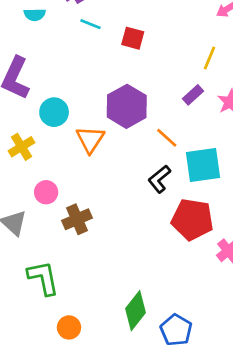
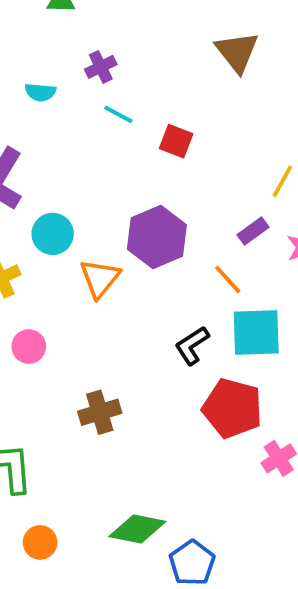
orange line: (167, 138) -> (228, 279), moved
brown cross: (77, 219) -> (100, 412), moved
green diamond: (136, 311) -> (137, 529), turned 57

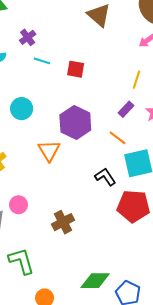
cyan circle: (53, 234) -> (22, 109), moved
black L-shape: (192, 345) -> (105, 177), turned 100
pink circle: (29, 347) -> (18, 205), moved

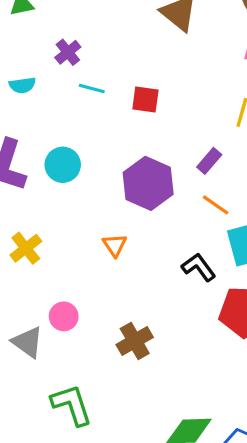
purple rectangle: (126, 109) -> (209, 161), moved
orange triangle: (49, 150) -> (115, 245), moved, size x0.7

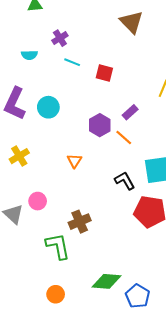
purple rectangle: (209, 161) -> (130, 112), moved
purple hexagon: (148, 183) -> (100, 125), size x0.7
orange line: (216, 205) -> (124, 138), moved
green L-shape: (72, 405) -> (58, 246), moved

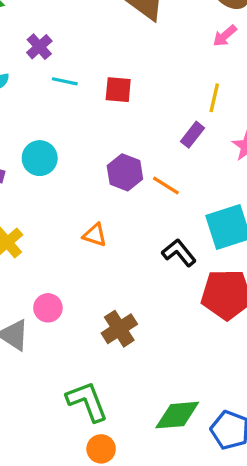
purple rectangle: (130, 112) -> (192, 135), moved
orange triangle: (74, 161) -> (95, 235), turned -35
green L-shape: (58, 246) -> (87, 401), moved

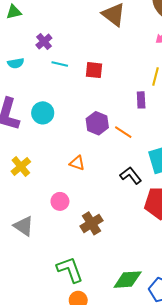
purple rectangle: (192, 135) -> (141, 100), turned -42
pink circle: (48, 308) -> (60, 201), moved

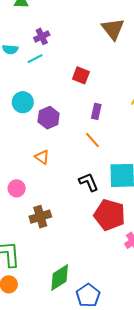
cyan line: (60, 64) -> (35, 59), moved, turned -56
purple rectangle: (141, 100) -> (96, 111), moved
purple hexagon: (97, 123) -> (49, 118), moved
green diamond: (128, 280) -> (60, 278), turned -44

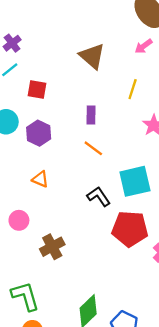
brown triangle: (113, 29) -> (92, 56), moved
red square: (81, 75) -> (37, 89), moved

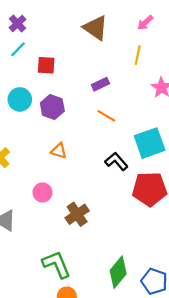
pink arrow: (144, 46) -> (145, 23), moved
purple rectangle: (91, 115) -> (100, 84), turned 70

